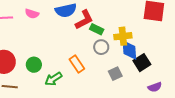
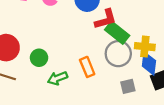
green rectangle: (97, 29) -> (117, 33), size x1.5
gray circle: (101, 47) -> (118, 54), size x1.5

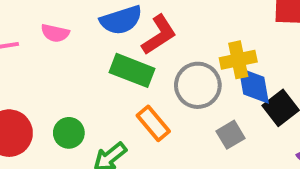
green rectangle: (117, 33) -> (132, 70), moved

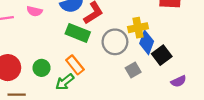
blue diamond: (254, 86) -> (147, 42), turned 30
orange rectangle: (153, 123) -> (75, 65), moved

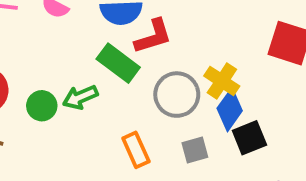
yellow cross: (138, 28) -> (222, 81), turned 30
orange rectangle: (75, 65) -> (136, 150), moved
green arrow: (65, 82) -> (80, 97), moved

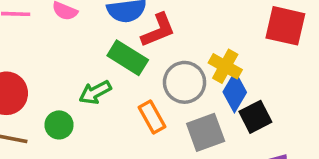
green circle: (42, 106) -> (59, 125), moved
orange rectangle: (136, 150) -> (152, 117), moved
gray square: (195, 150) -> (206, 132), size x1.5

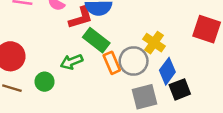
red L-shape: (158, 30) -> (81, 18), moved
yellow cross: (225, 66) -> (154, 43), moved
orange rectangle: (152, 117) -> (112, 63), moved

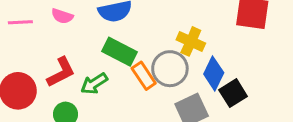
red L-shape: (81, 18) -> (61, 72), moved

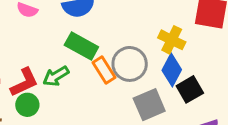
yellow cross: (191, 41) -> (172, 40), moved
red L-shape: (61, 72) -> (24, 82), moved

